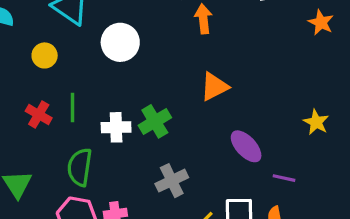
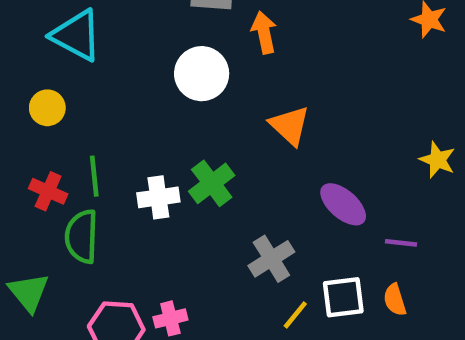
white circle: (120, 42) -> (202, 74), moved
orange triangle: (214, 87) -> (290, 125), turned -44
green semicircle: (80, 167) -> (82, 236), moved
gray cross: (172, 181) -> (271, 259), moved

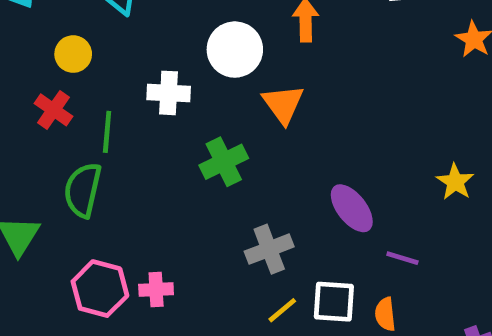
orange triangle: (290, 125) -> (283, 104), moved
red cross: (48, 191) -> (54, 110), moved
white cross: (158, 197) -> (169, 93), moved

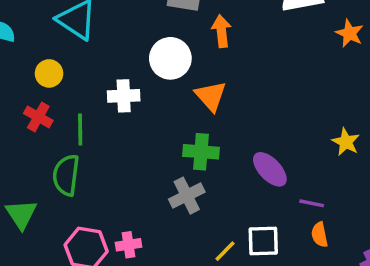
green cross: (224, 162) -> (201, 152), moved, turned 36
gray cross: (269, 249) -> (187, 196), moved
orange semicircle: (385, 314) -> (320, 235), moved

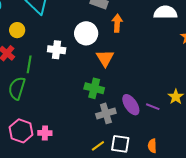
gray cross: (187, 196) -> (106, 113), moved
purple line: (312, 203) -> (153, 107), moved

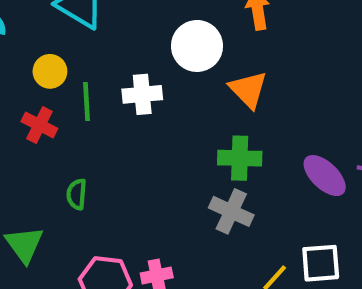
green line: (29, 64) -> (87, 102), moved
green semicircle: (17, 88) -> (77, 194), size x0.6
gray cross: (106, 113) -> (231, 211), moved, turned -36

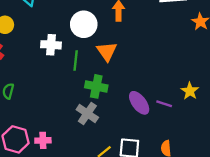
green line: (87, 102) -> (76, 61), moved

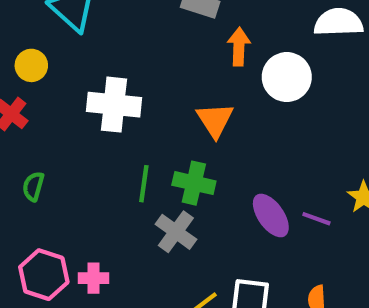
white circle: (84, 24) -> (287, 77), moved
white cross: (51, 45) -> (114, 105), size x1.4
green line: (76, 61) -> (144, 184), moved

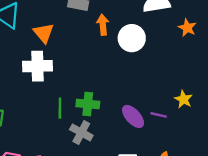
orange triangle: (215, 120) -> (44, 33), moved

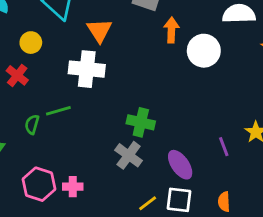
green line: (60, 108) -> (58, 111), moved, turned 66
purple line: (159, 115) -> (224, 147), turned 49
purple ellipse: (133, 116) -> (180, 165), moved

